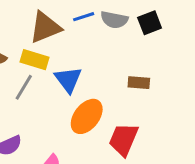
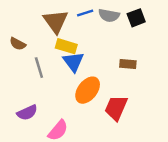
brown triangle: (45, 27) -> (56, 21), turned -44
yellow rectangle: (34, 60) -> (66, 46), moved
gray line: (24, 87) -> (39, 68), turned -48

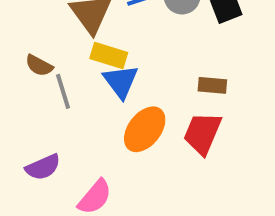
brown semicircle: (18, 44) -> (39, 65), moved
red trapezoid: (116, 108) -> (202, 133), moved

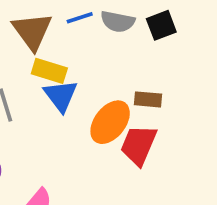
orange ellipse: (145, 129) -> (110, 122), moved

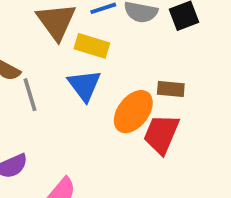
yellow rectangle: (49, 71) -> (92, 46), moved

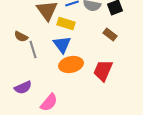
brown rectangle: (171, 89) -> (110, 34), moved, turned 32
orange ellipse: (133, 112) -> (71, 64), moved, turned 40

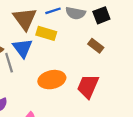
blue triangle: (62, 44) -> (23, 48), moved

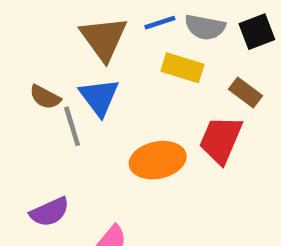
yellow rectangle: (46, 33) -> (182, 68), moved
red trapezoid: (88, 86) -> (221, 140), moved

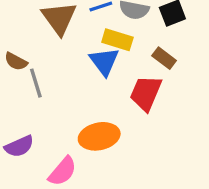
blue triangle: (99, 97) -> (104, 61), moved
orange ellipse: (158, 160) -> (99, 136), moved

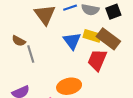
yellow rectangle: (117, 40) -> (92, 36), moved
brown rectangle: (164, 58) -> (108, 39), size x1.6

